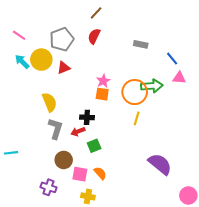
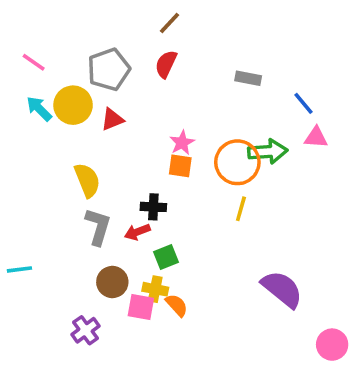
purple cross: (48, 187) -> (86, 330), turned 35
yellow cross: (88, 196) -> (155, 289), moved

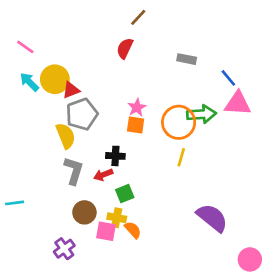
brown line: (169, 23) -> (138, 17), moved
gray pentagon: (109, 69) -> (82, 114), moved
red triangle: (112, 119) -> (71, 90), moved
pink triangle: (316, 137) -> (238, 103), size x1.5

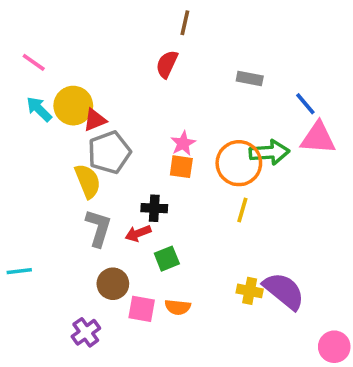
brown line: (138, 17) -> (185, 23), turned -30
yellow cross: (117, 218) -> (250, 291), moved
orange semicircle: (133, 230) -> (178, 307), turned 138

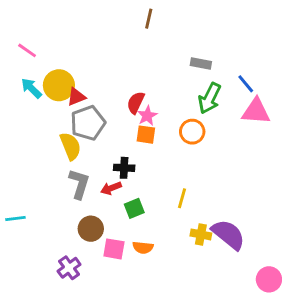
red semicircle: (167, 64) -> (136, 103), moved
green arrow: (269, 152) -> (210, 98), moved, turned 120
orange circle: (239, 163) -> (192, 132), size x0.7
yellow line: (242, 210) -> (182, 198), moved

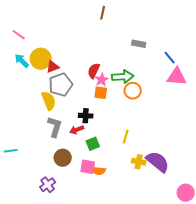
green arrow: (210, 98) -> (123, 77), moved, turned -120
pink square: (114, 249) -> (88, 167), moved

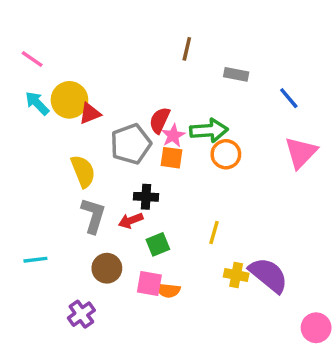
brown line: (103, 13) -> (187, 49), moved
pink triangle: (177, 77) -> (301, 153), moved, turned -50
gray pentagon: (61, 85) -> (131, 144), moved
cyan line: (11, 151) -> (35, 260), moved

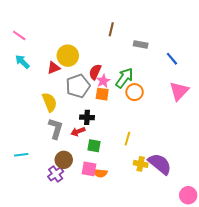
yellow circle: (69, 100) -> (68, 56), moved
green arrow: (209, 130) -> (124, 78), turned -50
green square: (158, 244) -> (94, 146), turned 32
purple cross: (81, 314) -> (56, 174), moved

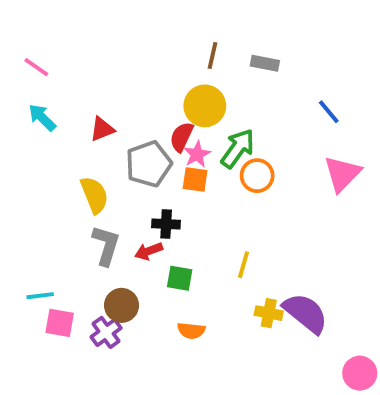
gray rectangle: (141, 45) -> (265, 63), moved
yellow circle: (68, 56) -> (205, 106), moved
pink square: (89, 169) -> (60, 323), moved

